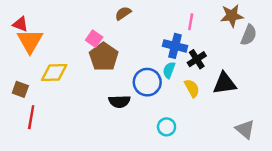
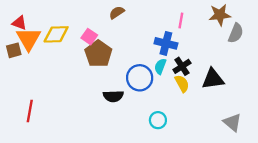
black cross: (197, 59) -> (182, 66), moved
yellow diamond: (54, 72) -> (56, 34), moved
brown square: (20, 89) -> (14, 50), moved, turned -35

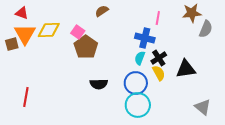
red triangle: (19, 23) -> (22, 13), moved
blue circle: (140, 78) -> (136, 83), moved
cyan circle: (158, 120) -> (138, 105), size x1.6

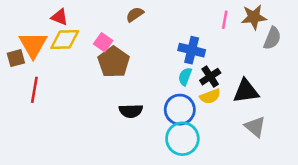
red triangle: (22, 13) -> (59, 17), moved
pink line: (158, 18) -> (225, 20), moved
yellow semicircle: (159, 73) -> (210, 96), turned 98
red line: (26, 97) -> (34, 90), moved
gray triangle: (203, 107) -> (255, 127), moved

